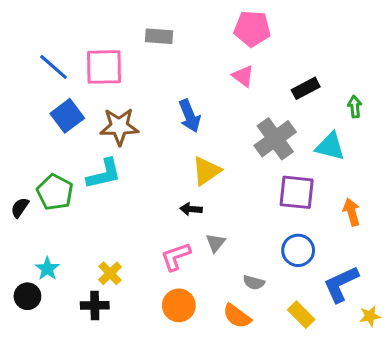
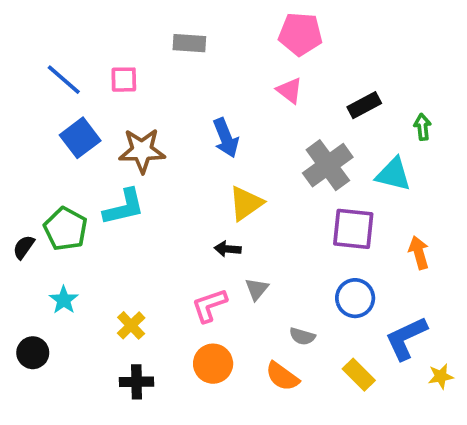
pink square: (104, 67) -> (124, 80), size x0.6
cyan star: (47, 269) -> (64, 300), moved
black cross: (95, 305) -> (137, 382), moved

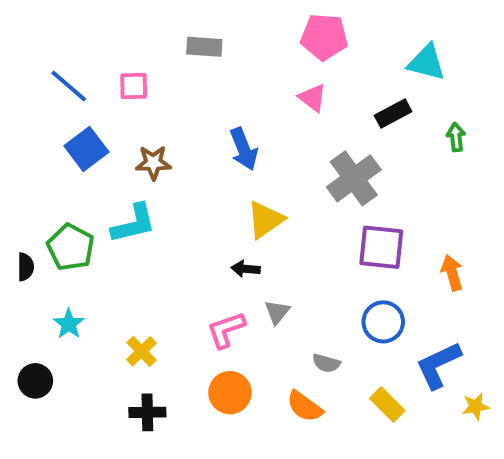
brown star: (142, 151) -> (153, 163), size x0.7
cyan triangle: (393, 174) -> (426, 62), moved
black semicircle: (24, 247) -> (26, 267), turned 145

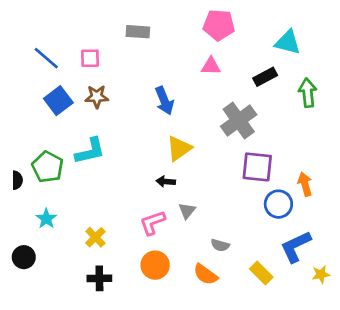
pink triangle: (312, 98) -> (211, 66), turned -36
green arrow: (456, 137) -> (308, 93), size x1.5
brown star: (153, 163) -> (97, 97), moved
blue circle: (383, 322) -> (278, 204), moved

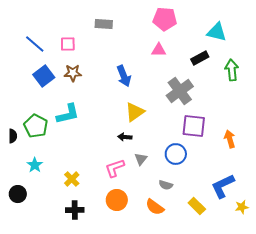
blue circle: (278, 204) -> (176, 154), moved

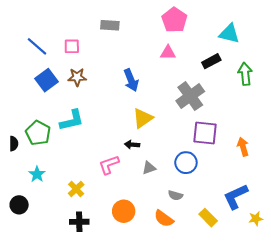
pink pentagon: (165, 19) -> (174, 20), turned 30
gray triangle: (141, 159) -> (149, 168), turned 32
pink L-shape: (115, 168) -> (109, 165), moved

